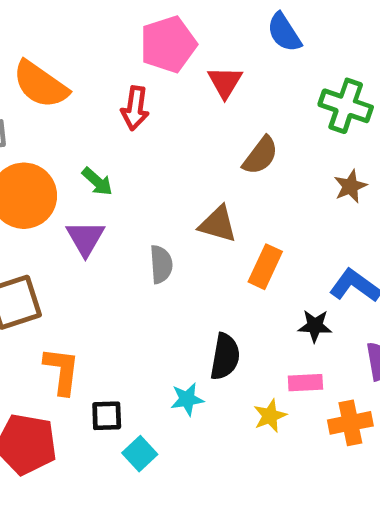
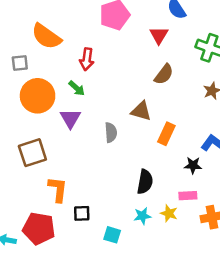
red triangle: (225, 82) -> (159, 35), moved
red arrow: (135, 108) -> (87, 59), moved
cyan star: (187, 399) -> (142, 216), moved
yellow star: (270, 416) -> (169, 213), turned -30
cyan square: (140, 454) -> (112, 235), moved, turned -30

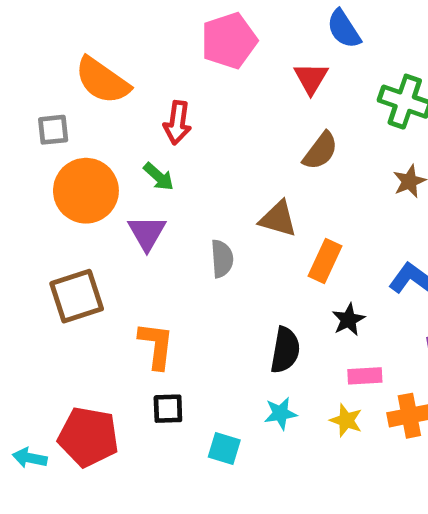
black star: (193, 165) -> (348, 320), moved, turned -30
orange L-shape: (58, 189) -> (156, 345), moved
yellow star: (169, 213) -> (346, 420), moved

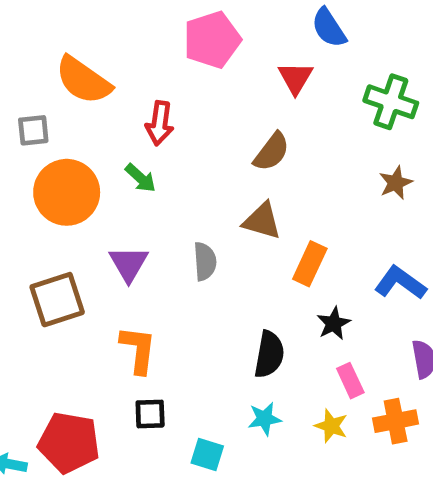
brown semicircle: (320, 151) -> (272, 152), moved
purple triangle: (147, 233) -> (129, 264), moved
pink rectangle: (365, 376) -> (350, 381), turned 68

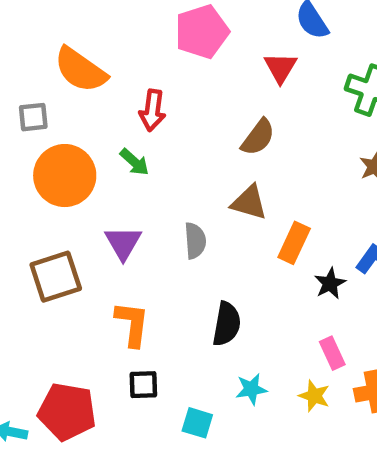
black star: (334, 323) -> (330, 283), moved
black semicircle: (269, 354) -> (227, 324), moved

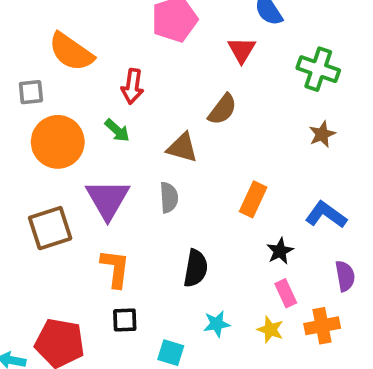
brown triangle: (249, 203) -> (182, 148), moved
purple triangle: (123, 243) -> (108, 199), size x1.4
black star: (330, 283) -> (280, 251), moved

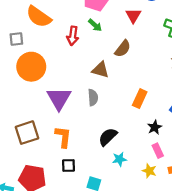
green arrow: (117, 130) -> (95, 25), moved
brown square: (50, 228) -> (27, 133), moved
black semicircle: (196, 268) -> (108, 137), turned -144
cyan star: (217, 324) -> (120, 159), moved

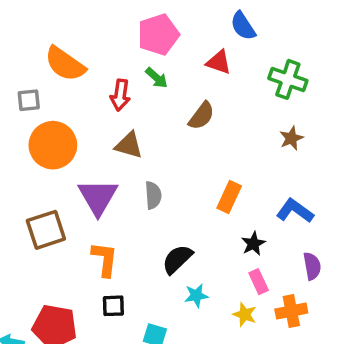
red triangle: (133, 16) -> (219, 62), turned -42
brown triangle: (100, 70) -> (129, 145), moved
brown square: (27, 133) -> (46, 230), moved

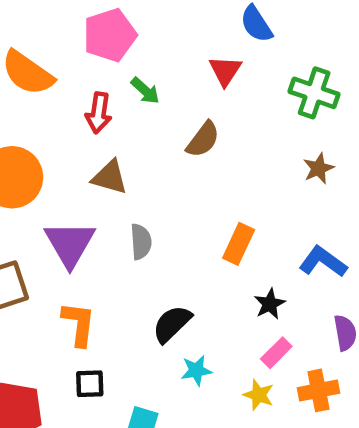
pink pentagon: (158, 35) -> (110, 35), moved
red triangle: (219, 62) -> (225, 71), turned 44
pink rectangle: (259, 282) -> (276, 353), turned 70

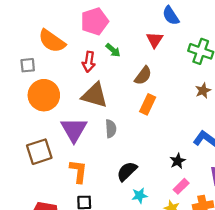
brown triangle: (110, 177) -> (95, 95), size x1.4
orange rectangle: (239, 244) -> (148, 104), moved

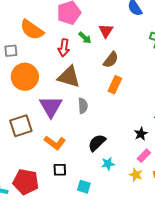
red triangle: (155, 40) -> (106, 31), moved
orange L-shape: (78, 171) -> (55, 143), turned 120

